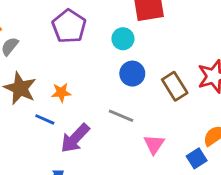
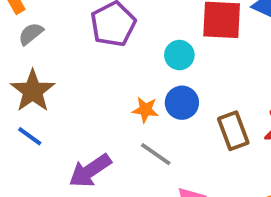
orange star: (61, 93) -> (145, 110), moved
blue line: (45, 119) -> (30, 136), moved

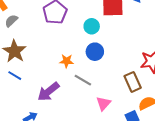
orange star: (145, 110) -> (66, 61), moved
brown rectangle: (233, 131) -> (133, 82), moved

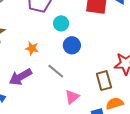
cyan circle: (92, 26) -> (61, 23), moved
orange star: (66, 61) -> (32, 48), moved

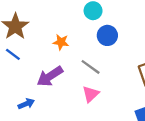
pink triangle: (72, 97) -> (91, 94), moved

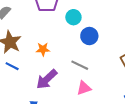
orange star: (61, 42) -> (43, 49), moved
pink triangle: (91, 94) -> (84, 88), turned 35

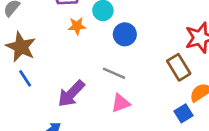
orange star: (43, 49) -> (77, 26), moved
blue line: (12, 66) -> (25, 78), turned 32

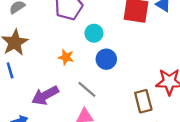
orange star: (77, 26) -> (66, 57), moved

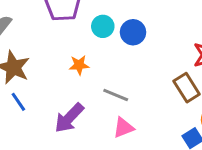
blue circle: (106, 59) -> (133, 32), moved

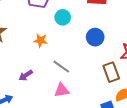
blue circle: (133, 32) -> (95, 37), moved
purple arrow: (69, 118) -> (26, 75), size x0.6

